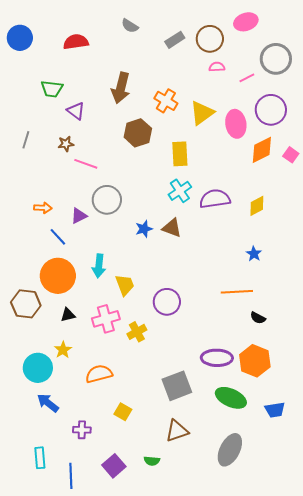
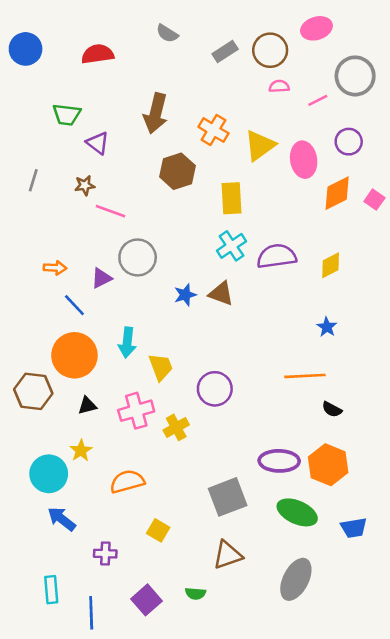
purple circle: (271, 110) -> (349, 142), size x0.7

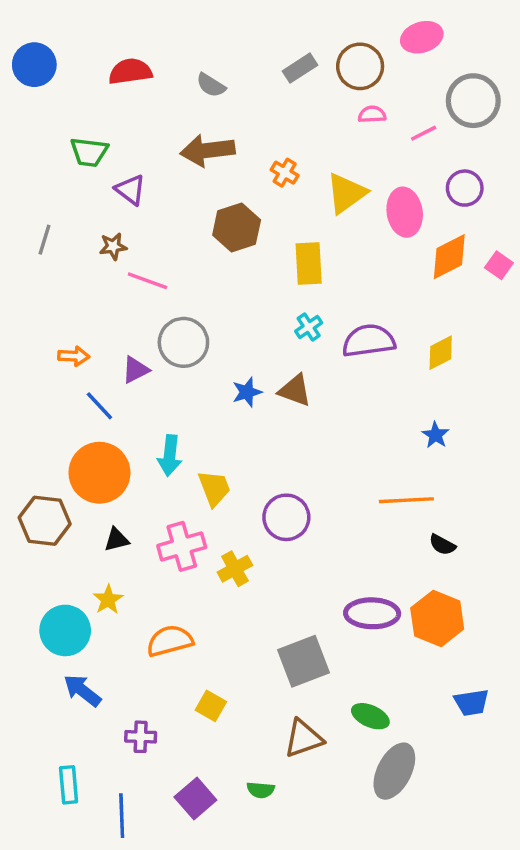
gray semicircle: (167, 33) -> (211, 85), moved
brown arrow: (156, 113) -> (207, 150), turned 69
orange cross: (213, 130) -> (285, 173), size x0.7
cyan cross: (232, 246) -> (309, 327), size x0.7
green ellipse: (297, 512) -> (370, 716), moved, size x0.7

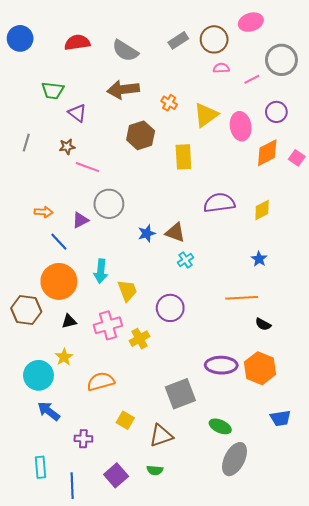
gray semicircle: (211, 85) -> (125, 51), size x1.5
cyan cross: (309, 327) -> (185, 260), moved
brown triangle: (303, 738) -> (161, 436), moved

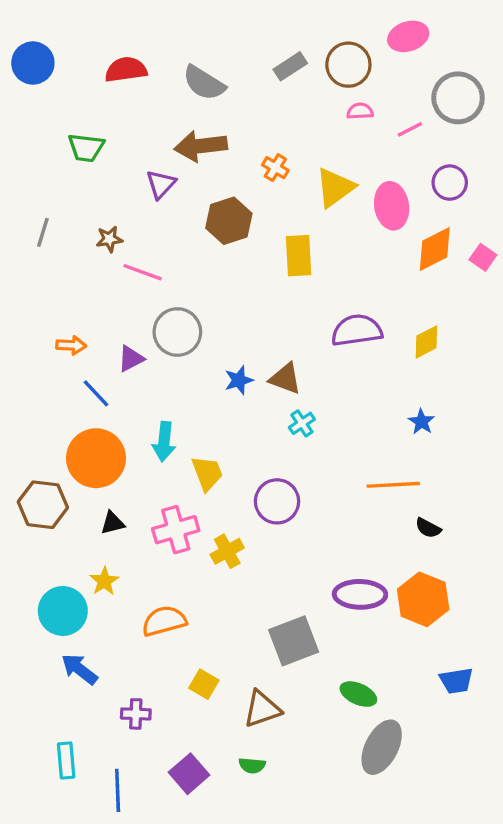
purple triangle: (77, 113) -> (161, 184), moved, turned 36

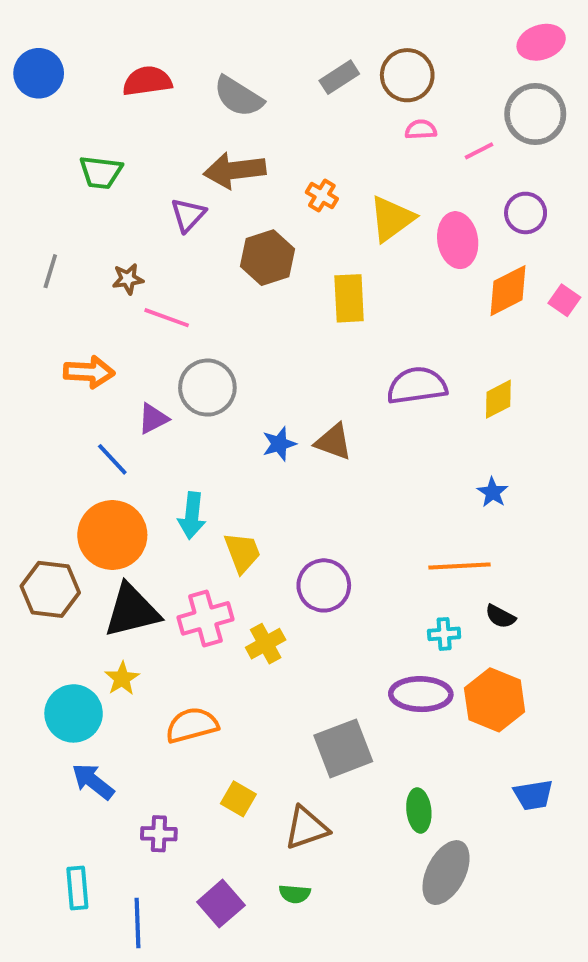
pink ellipse: (408, 36) -> (541, 42), moved
orange arrow: (71, 345) -> (89, 372), moved, size x1.4
cyan cross: (302, 423) -> (444, 634), moved, turned 30
black triangle: (113, 523) -> (132, 611), size x2.0
green ellipse: (358, 694) -> (419, 810), turned 60

